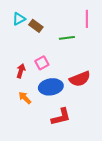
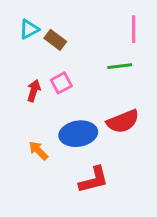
green line: (67, 38) -> (120, 66), moved
pink square: (42, 63) -> (61, 83), moved
red arrow: (21, 71) -> (34, 91), moved

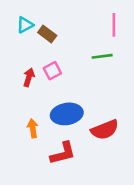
red semicircle: (123, 121) -> (105, 130), moved
orange arrow: (38, 151) -> (33, 128), turned 36
red L-shape: (94, 180) -> (63, 153), moved

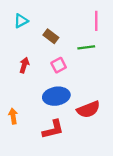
brown rectangle: (47, 34) -> (51, 36), moved
pink square: (52, 71) -> (59, 65), moved
orange arrow: (33, 128) -> (13, 116), moved

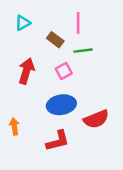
pink line: (96, 21) -> (78, 23), moved
green line: (86, 47) -> (83, 51), moved
red arrow: (24, 65) -> (26, 71), size x1.5

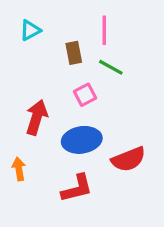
brown rectangle: (55, 40) -> (74, 53), turned 42
green line: (83, 51) -> (111, 67), turned 36
red arrow: (26, 71) -> (37, 117), moved

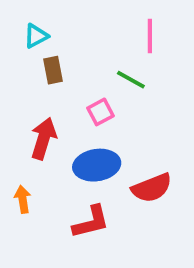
pink line: (104, 30) -> (150, 36), moved
brown rectangle: (74, 53) -> (53, 70), moved

